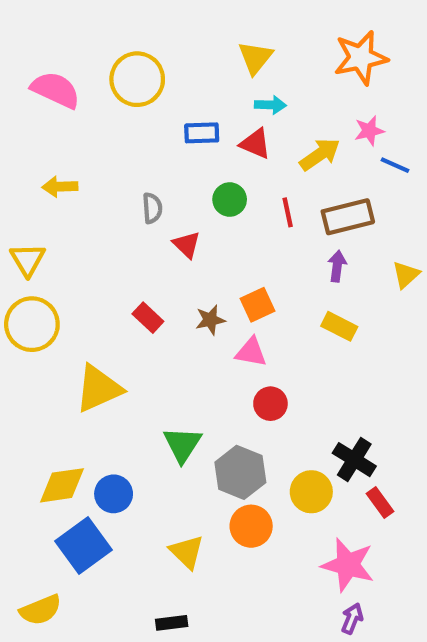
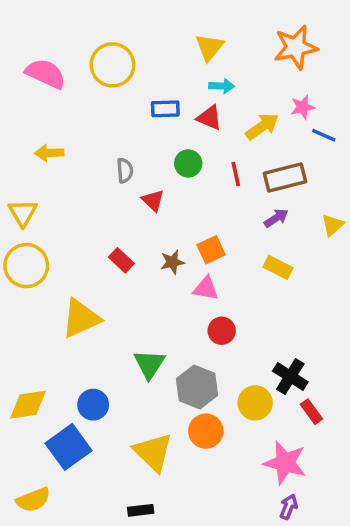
purple arrow: (337, 266) -> (276, 218), turned 50
yellow diamond: (62, 485) -> (28, 405), moved
yellow triangle: (187, 552) -> (153, 452), size x1.4

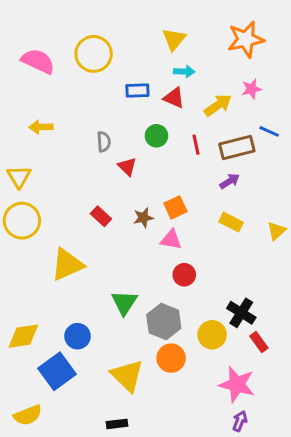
blue line: (324, 135) -> (269, 131), moved
yellow triangle: (333, 225) -> (276, 231), moved

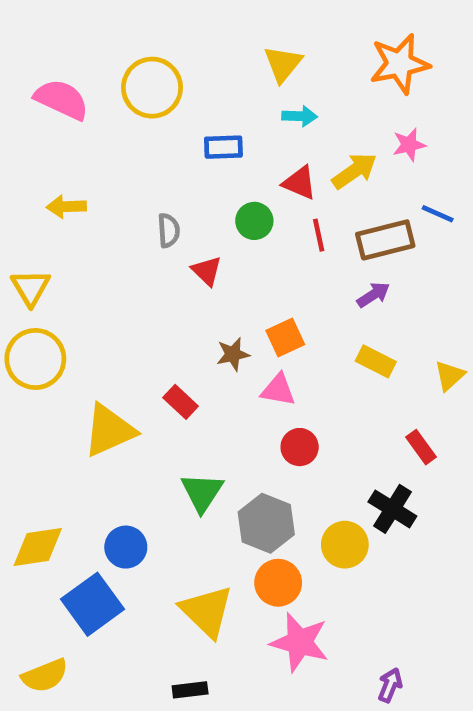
red triangle: (174, 98) -> (300, 183), moved
red rectangle: (101, 216) -> (181, 402), moved
red rectangle: (259, 342) -> (421, 447), moved
pink star: (237, 384) -> (300, 642), moved

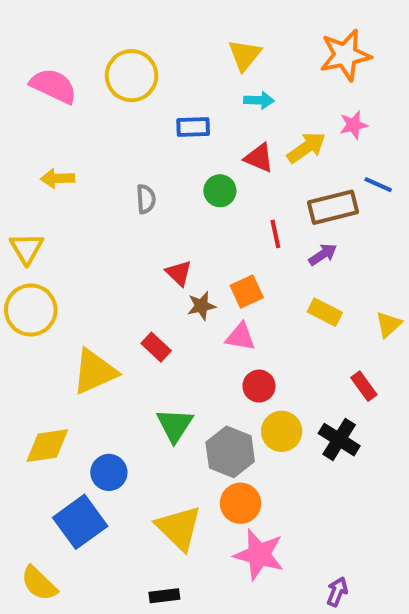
red line: (319, 235) -> (275, 234), moved
red triangle: (207, 271) -> (179, 273), moved
yellow circle: (345, 545) -> (282, 431), moved
yellow diamond: (38, 547) -> (47, 446), moved
yellow semicircle: (45, 676) -> (39, 583), turned 66

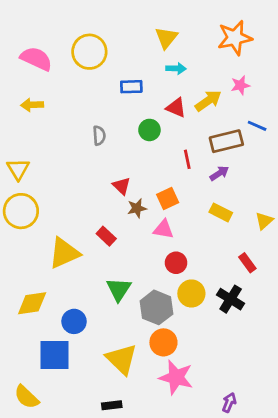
yellow arrow: (57, 178) -> (32, 105), moved
blue square: (80, 522) -> (54, 355), turned 36

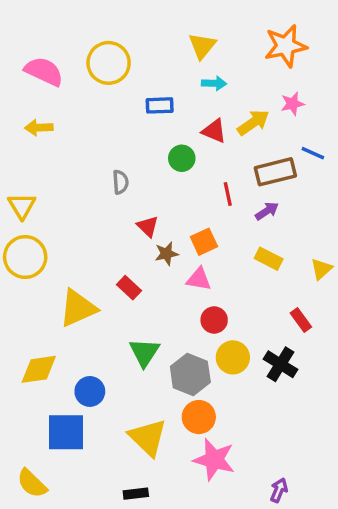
gray semicircle: (99, 136) -> (120, 182), moved

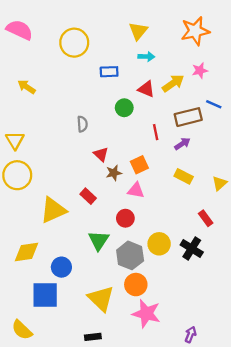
pink semicircle: (44, 71) -> (20, 30), moved
yellow arrow: (39, 128) -> (27, 87), turned 36
red circle: (214, 320) -> (125, 218), moved

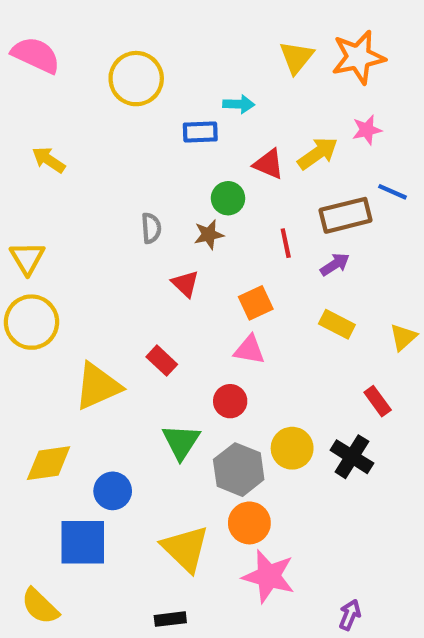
yellow triangle: (138, 31) -> (296, 57), moved
cyan arrow: (146, 57) -> (239, 104), moved
brown star: (114, 173) -> (209, 235), moved

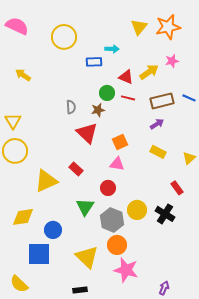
blue line: (393, 192) -> (189, 98), moved
red line: (286, 243) -> (128, 98), moved, turned -64
red triangle: (185, 284) -> (87, 133), size x1.6

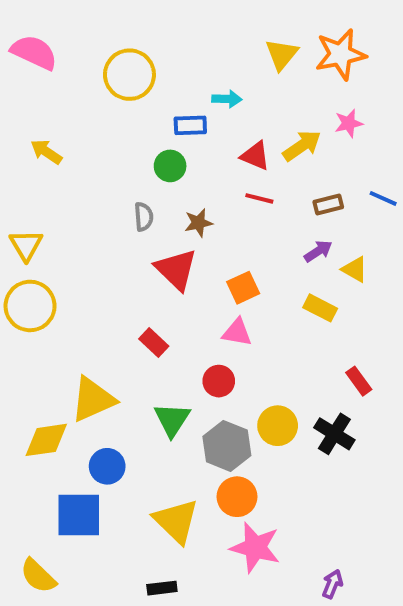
green circle: (107, 93) -> (170, 166), moved
brown rectangle: (162, 101) -> (328, 205), size x0.6
yellow triangle: (189, 158) -> (355, 269), moved, turned -48
yellow triangle: (46, 181) -> (93, 399), moved

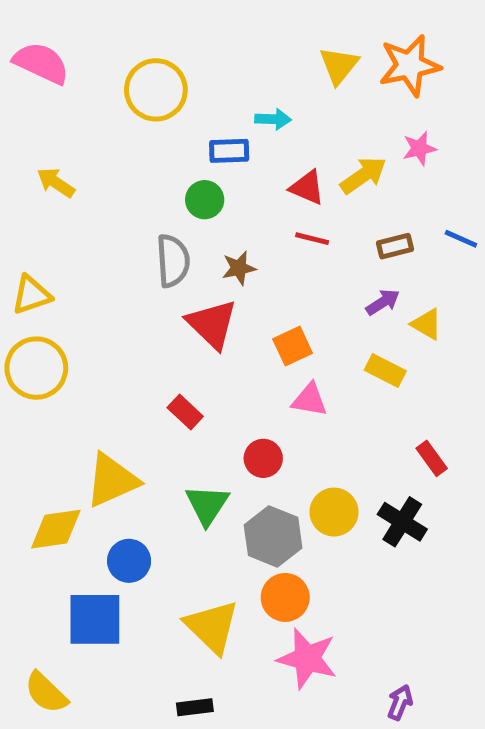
gray semicircle: (144, 217) -> (173, 261), size x1.5
yellow triangle: (26, 245) -> (31, 295), turned 42
pink triangle: (237, 332) -> (310, 400), moved

